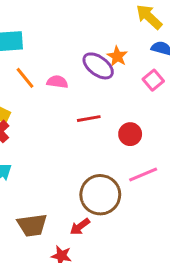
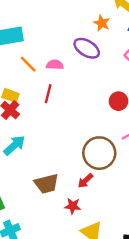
orange star: (117, 56) -> (102, 23), moved
red line: (89, 119) -> (48, 94), moved, turned -60

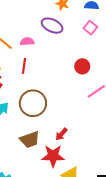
brown circle: (99, 153) -> (33, 103), moved
red star: (73, 206) -> (53, 156), size x1.6

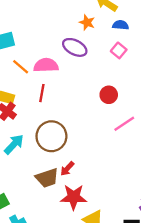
pink semicircle: (27, 42) -> (46, 65), size x1.5
red arrow: (61, 134) -> (67, 169), moved

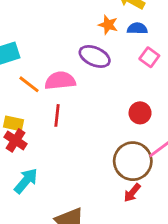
blue semicircle: (121, 25) -> (137, 29), moved
brown circle: (51, 136) -> (133, 161), moved
red arrow: (67, 169) -> (132, 193), moved

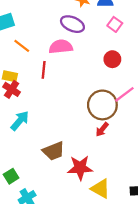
pink semicircle: (60, 81) -> (61, 47), moved
red circle: (140, 113) -> (112, 59), moved

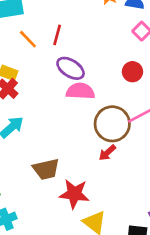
purple ellipse: (72, 24) -> (71, 68), moved
pink semicircle: (61, 47) -> (80, 91), moved
red line: (44, 70) -> (57, 35), moved

